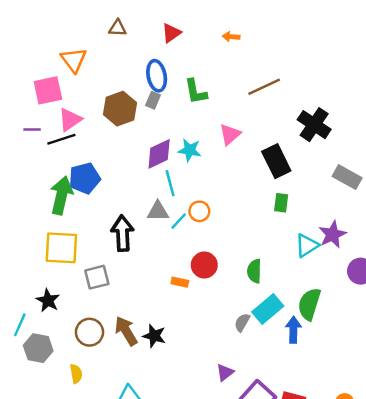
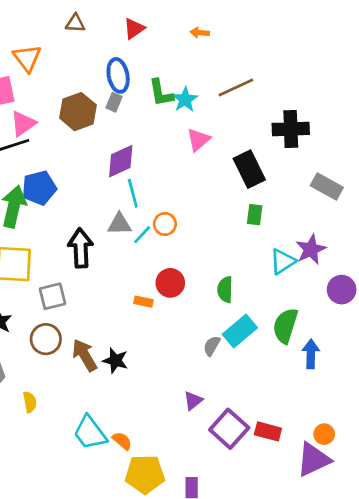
black cross: (314, 125) -> (291, 129), turned -36
cyan star: (190, 150) -> (185, 100), moved, turned 30
blue arrow: (293, 330) -> (311, 354), moved
brown circle: (89, 332) -> (46, 339), moved

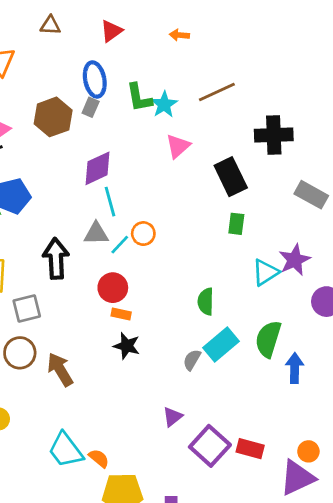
red circle: (170, 283) -> (113, 288), moved
black star: (115, 361) -> (127, 346), moved

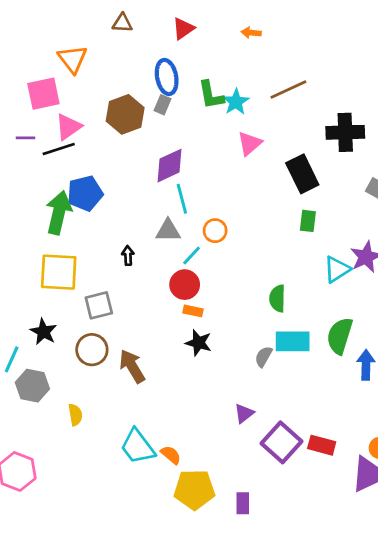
cyan line: (120, 245) -> (192, 256), moved
black arrow: (56, 259) -> (128, 256), size x0.5
cyan rectangle: (221, 345) -> (293, 341), turned 40

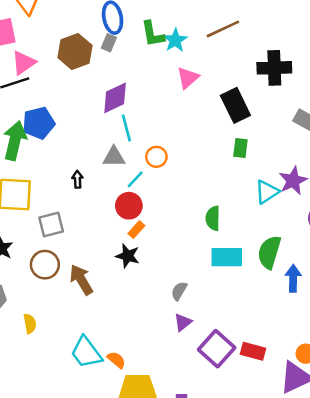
orange rectangle: (193, 311) -> (136, 230), turned -60
black star: (198, 343) -> (128, 256), moved
gray semicircle: (264, 357) -> (179, 291), moved

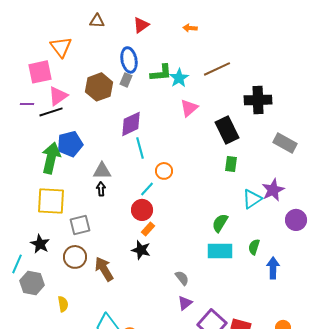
green L-shape: (153, 34) -> (161, 73), turned -85
gray triangle: (114, 157) -> (102, 171), moved
green semicircle: (213, 218) -> (220, 223), moved, turned 30
green semicircle: (269, 252) -> (254, 247), size x0.6
gray semicircle: (179, 291) -> (182, 278), turned 112

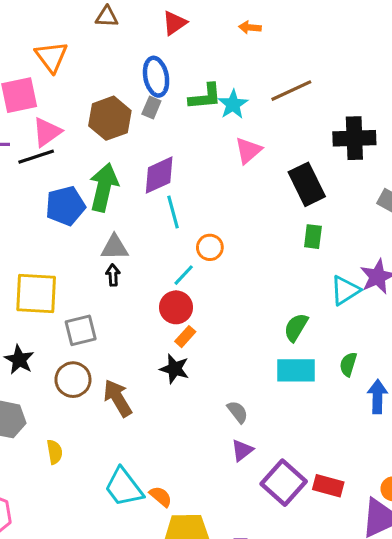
green arrow: (51, 158) -> (104, 187), moved

